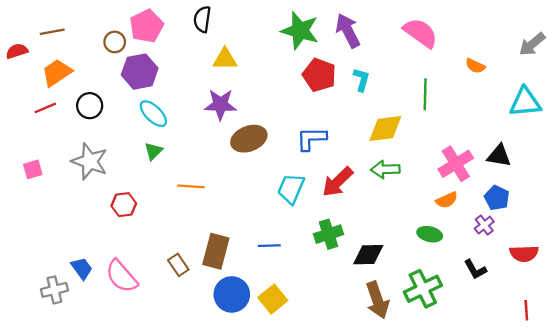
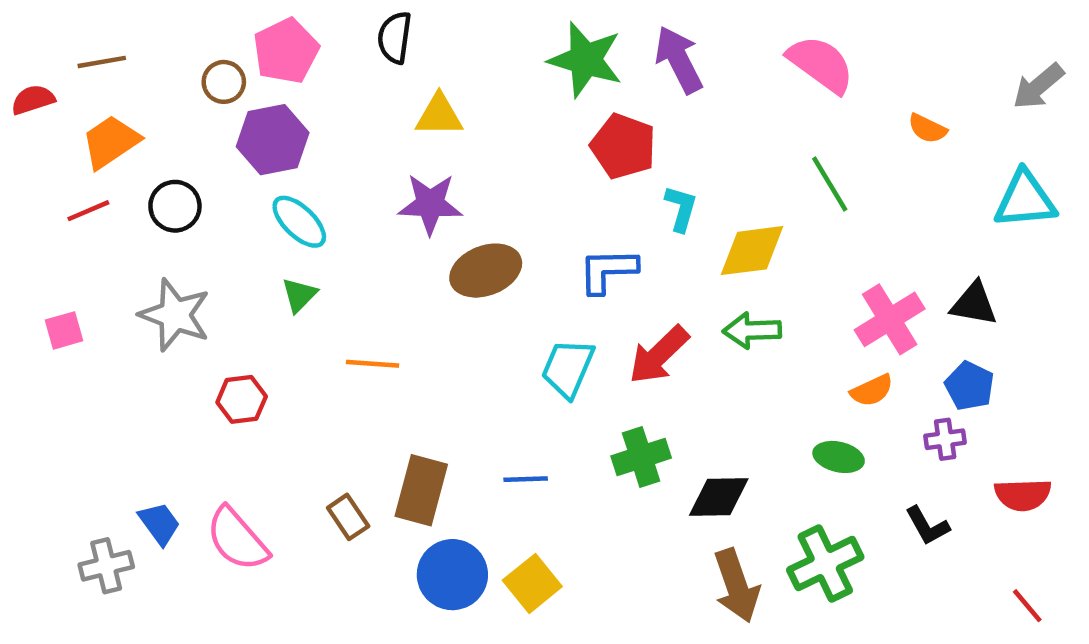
cyan L-shape: (361, 80) -> (681, 208), moved
green line: (425, 94) -> (830, 184), turned -32
purple cross: (484, 225) -> (945, 439), turned 30
red line: (526, 310) -> (1027, 606), turned -36

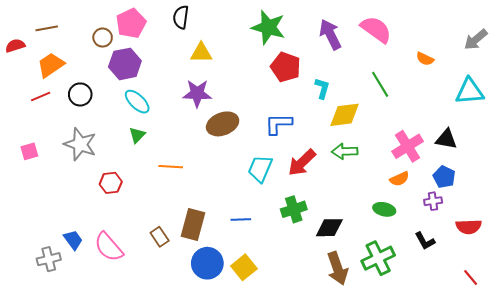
purple arrow: (679, 60) -> (330, 34), moved
cyan L-shape: (681, 208) -> (322, 88), moved

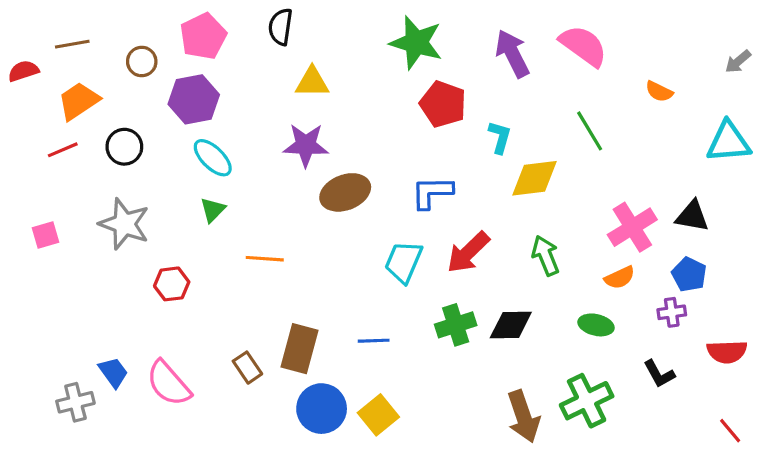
brown circle: (103, 38) -> (142, 62), moved
gray arrow: (476, 40) -> (738, 62), size x0.7
green arrow: (345, 151) -> (546, 256), moved, turned 70
black diamond: (329, 228) -> (511, 325), moved

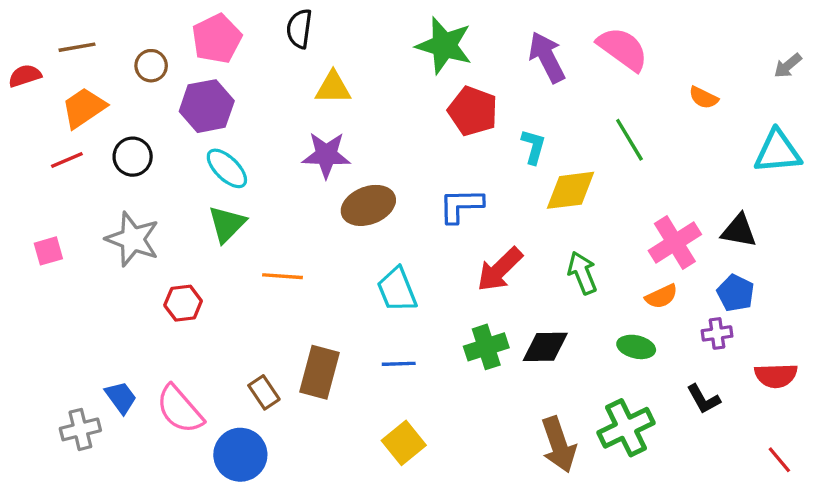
green triangle: (213, 210) -> (227, 224), size x1.4
cyan trapezoid: (404, 262) -> (397, 290), moved, turned -45
blue circle: (322, 409) -> (240, 455), moved

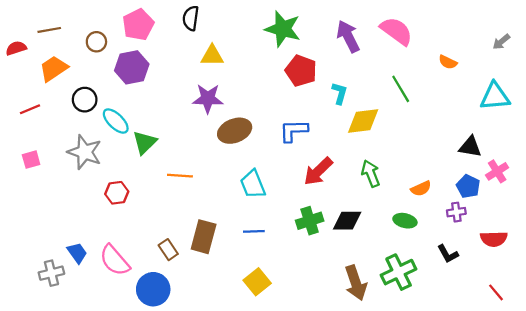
red line: (67, 160) -> (30, 109), moved
cyan ellipse: (227, 168) -> (116, 121), moved
pink cross: (675, 243) -> (497, 171), moved, size x0.7

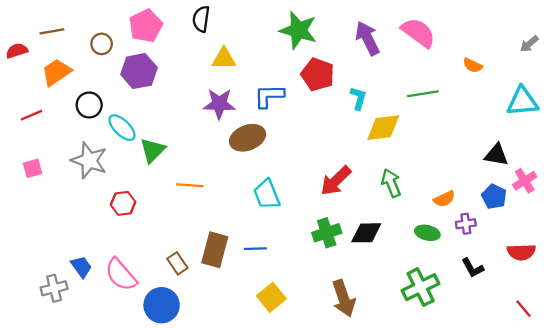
green line: (401, 89) -> (423, 94), turned -68
blue L-shape: (294, 131) -> (269, 96), moved
purple cross: (456, 212) -> (466, 224), moved
blue line: (254, 231) -> (255, 249), moved
brown arrow: (356, 283) -> (344, 298), moved

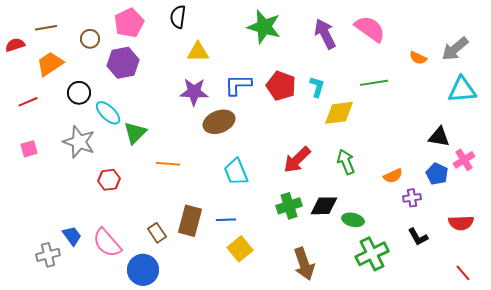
gray arrow: (529, 44) -> (455, 49), moved, size x1.6
red pentagon: (318, 74) -> (281, 86), moved
green ellipse: (427, 233) -> (353, 220), moved
yellow square: (271, 297) -> (240, 249), moved

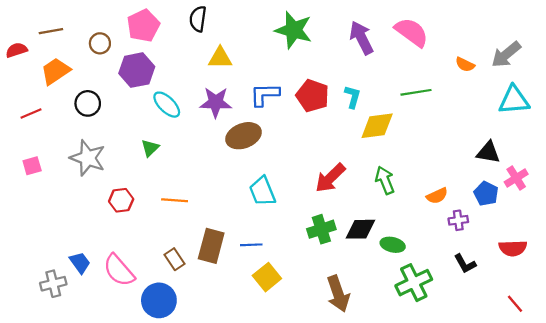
cyan ellipse: (108, 113) -> (167, 105), moved
green triangle: (135, 133) -> (150, 148), size x0.7
orange line: (168, 164) -> (175, 200), moved

